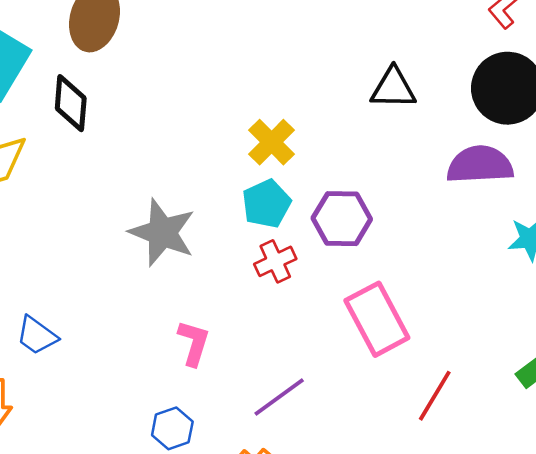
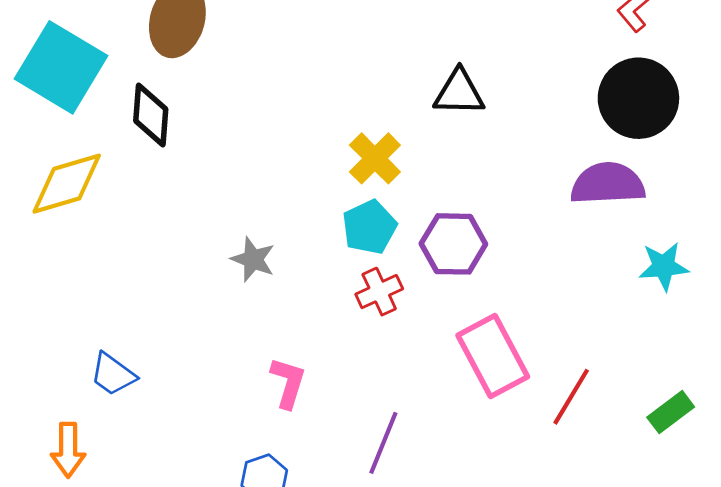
black triangle: (393, 88) -> (459, 93), moved
gray star: (162, 233) -> (253, 259), size x0.6
red line: (435, 396) -> (571, 397), moved
purple line: (279, 397) -> (383, 443), turned -32

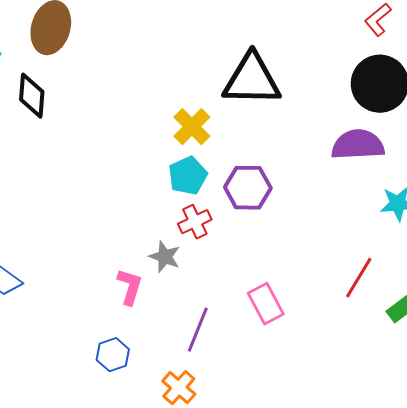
black triangle: (459, 93) -> (252, 80), size x1.6
gray star: (253, 259) -> (165, 257), moved
pink rectangle: (493, 356) -> (266, 304), moved, size x0.7
red line: (571, 397) -> (359, 278), moved

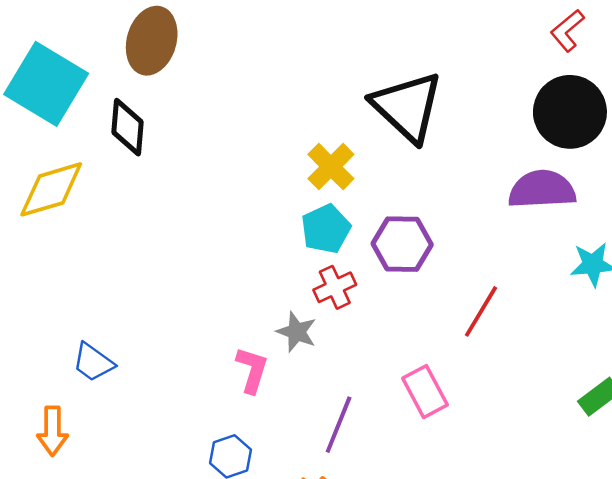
black triangle: (252, 80) -> (407, 107), turned 42
red line: (359, 278) -> (481, 311), moved

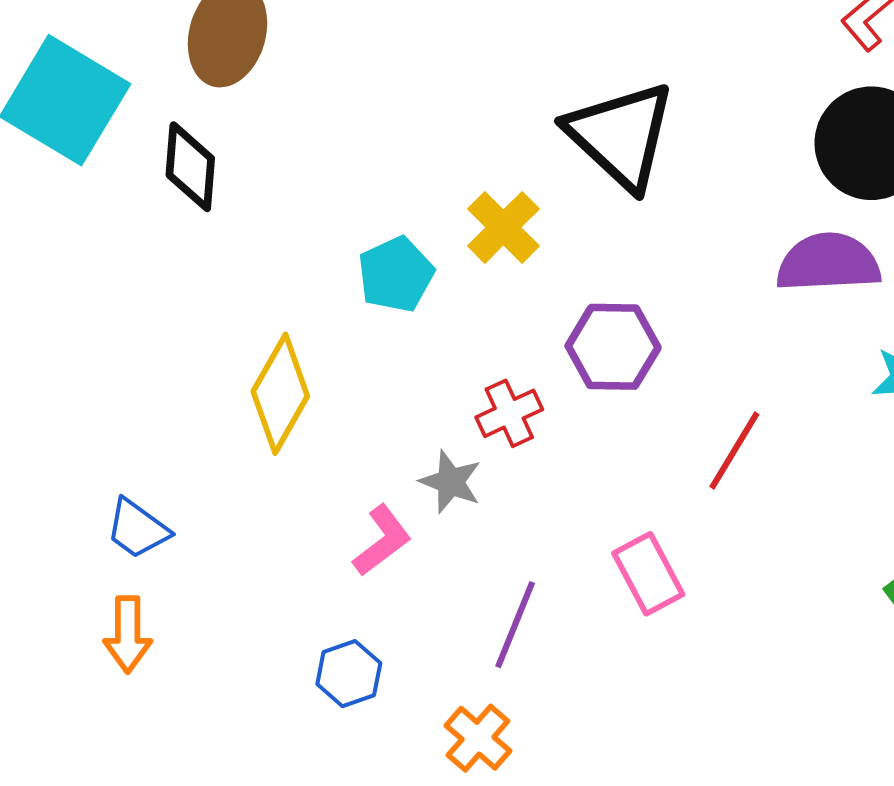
yellow diamond: (51, 189) -> (280, 394), moved, turned -44
cyan pentagon: (326, 229) -> (396, 274), moved
pink L-shape: (252, 370) -> (382, 541), turned 36
orange arrow: (52, 431) -> (128, 634), moved

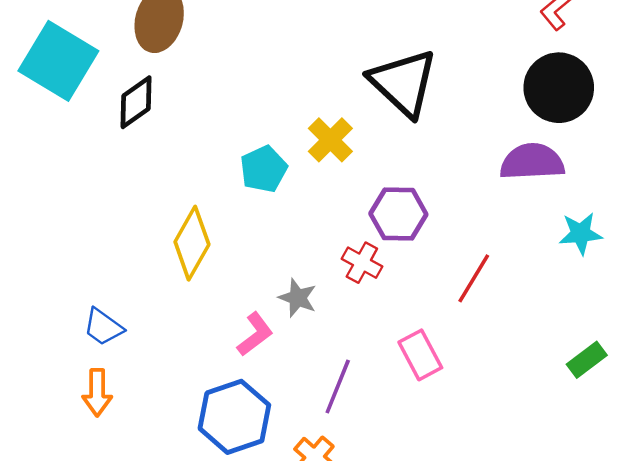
black diamond: (190, 167) -> (136, 102), turned 50
red cross: (509, 413) -> (362, 263), moved, turned -36
blue hexagon: (349, 674) -> (234, 417), size x1.8

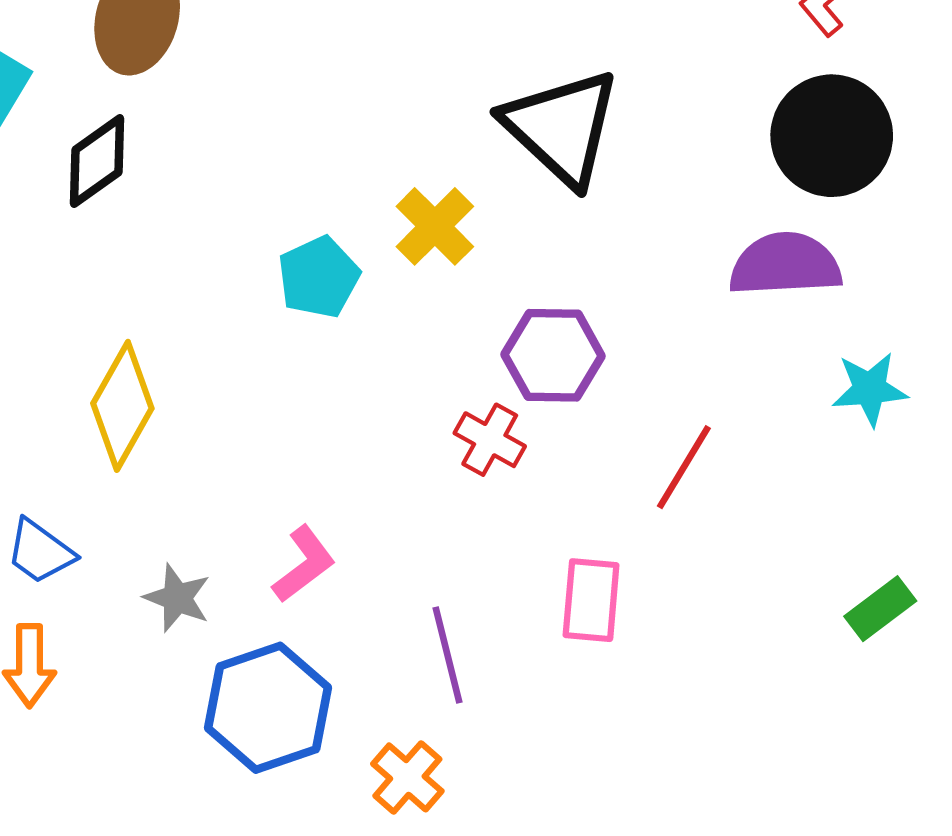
yellow diamond: (192, 243) -> (122, 406), moved
gray star: (298, 298) -> (177, 598), moved
pink rectangle: (420, 355) -> (591, 600), turned 33
purple line: (338, 386) -> (447, 655), turned -36

